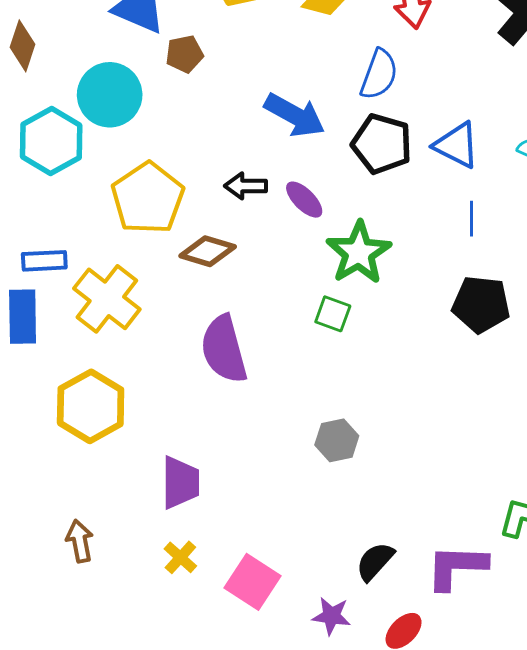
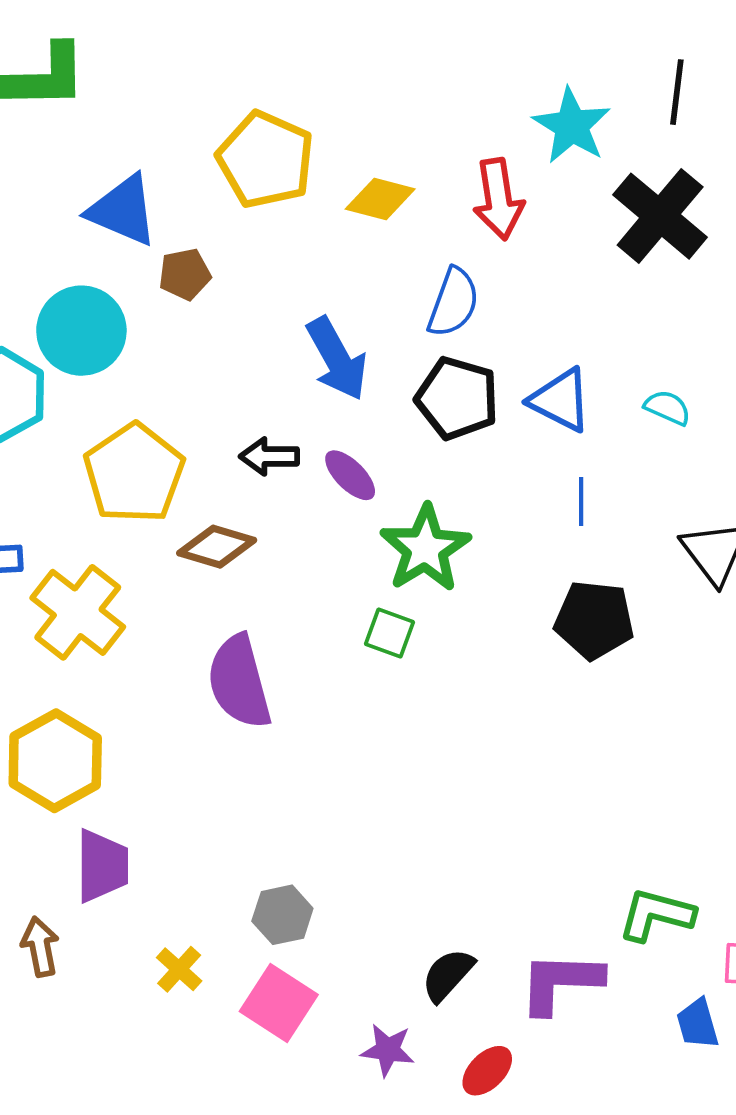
blue arrow: (295, 115) -> (337, 359), turned 32
gray hexagon: (337, 440) -> (282, 915), moved
purple trapezoid: (180, 483) -> (102, 866), moved

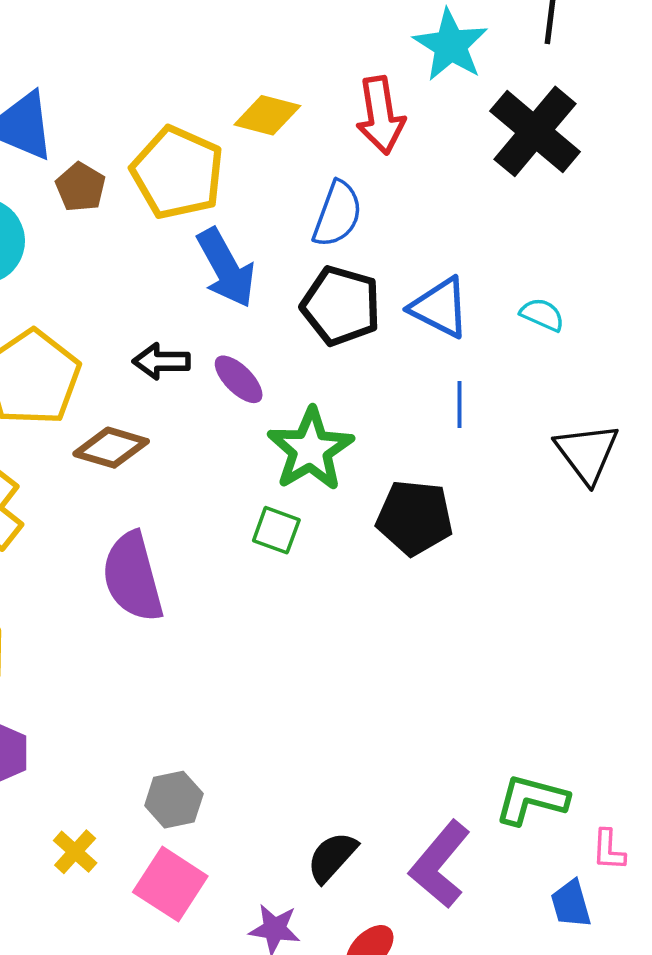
yellow pentagon: (266, 160) -> (178, 173), moved
brown pentagon: (185, 274) -> (81, 187), turned -30
black pentagon: (594, 620) -> (415, 518), moved
purple L-shape: (560, 982) -> (440, 864), turned -52

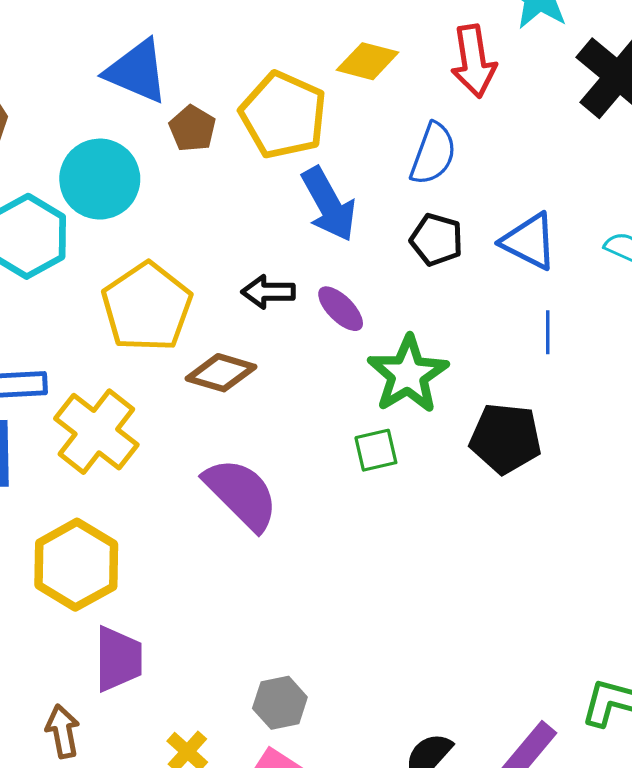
black pentagon: (341, 306) -> (437, 240), size x0.7
green square: (276, 530) -> (376, 450), turned -33
purple semicircle: (133, 577) -> (241, 494), turned 150

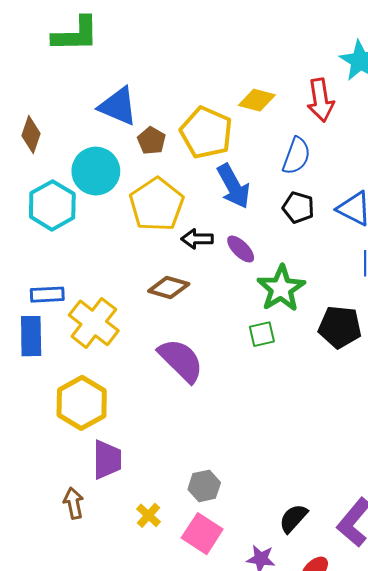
yellow pentagon: (147, 307) -> (157, 204), moved

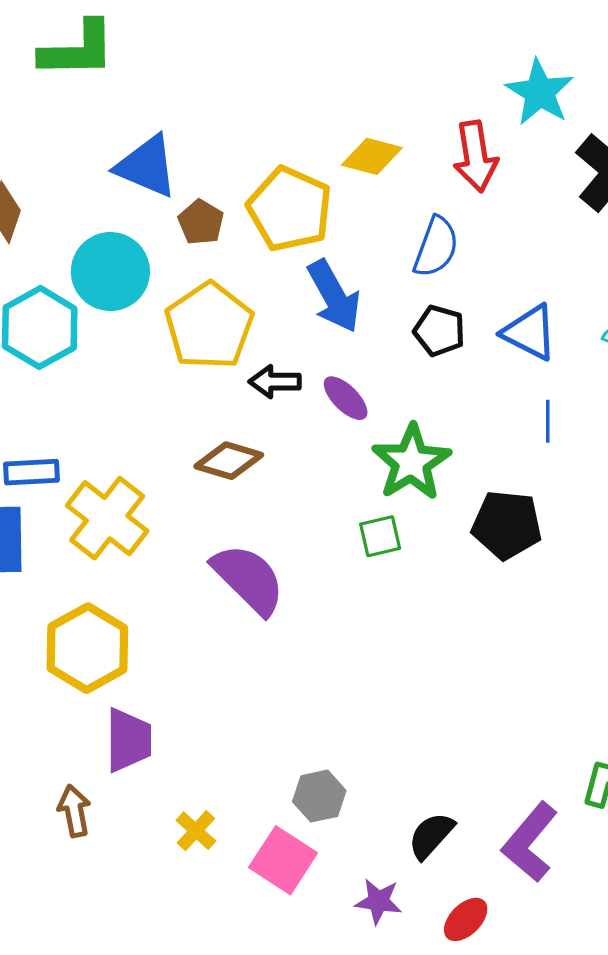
gray hexagon: (204, 486) -> (319, 796), moved

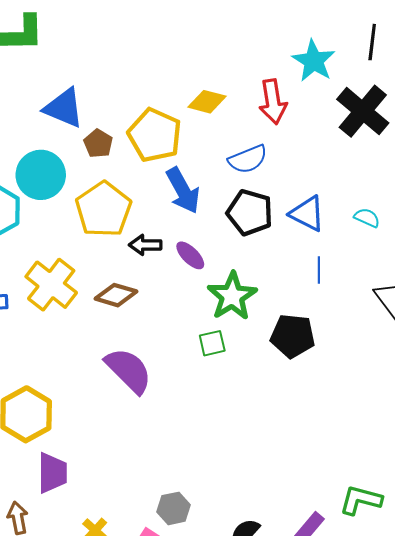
blue semicircle: (436, 247) -> (248, 159), turned 48
black pentagon: (439, 331) -> (250, 213), size x1.4
yellow cross: (107, 518) -> (51, 285), moved

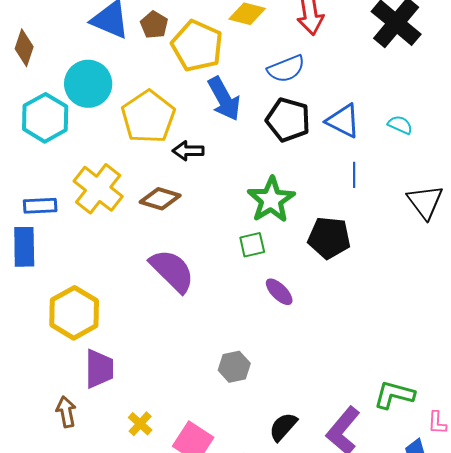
brown pentagon: (98, 144) -> (154, 25), moved
purple ellipse: (190, 255) -> (279, 292), moved
gray hexagon: (174, 508) -> (234, 367), moved

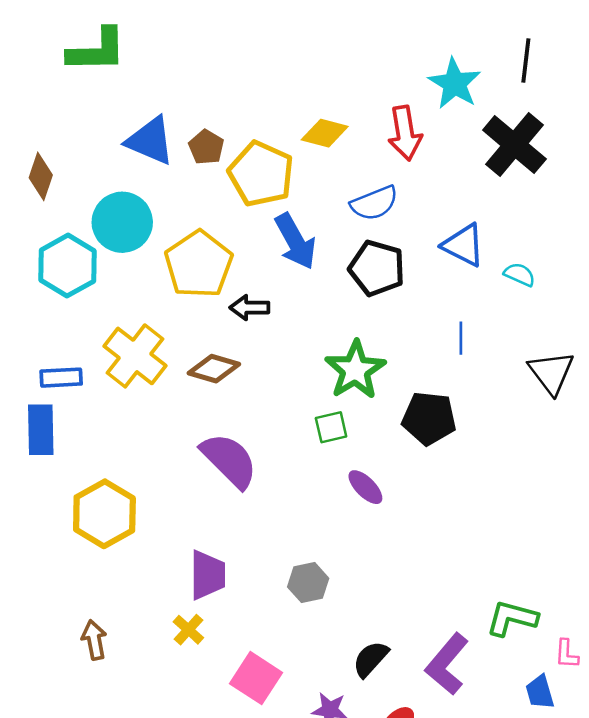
blue triangle: (343, 121) -> (463, 245), moved
purple trapezoid: (99, 369) -> (208, 575), moved
yellow cross: (140, 424) -> (188, 630), moved

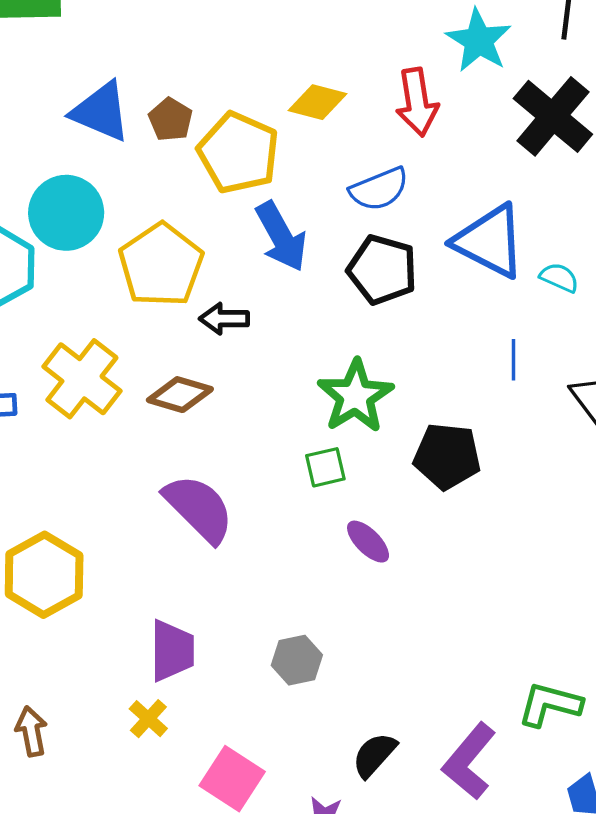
blue triangle: (463, 245) -> (490, 241), size x1.4
blue line: (461, 338) -> (513, 360), moved

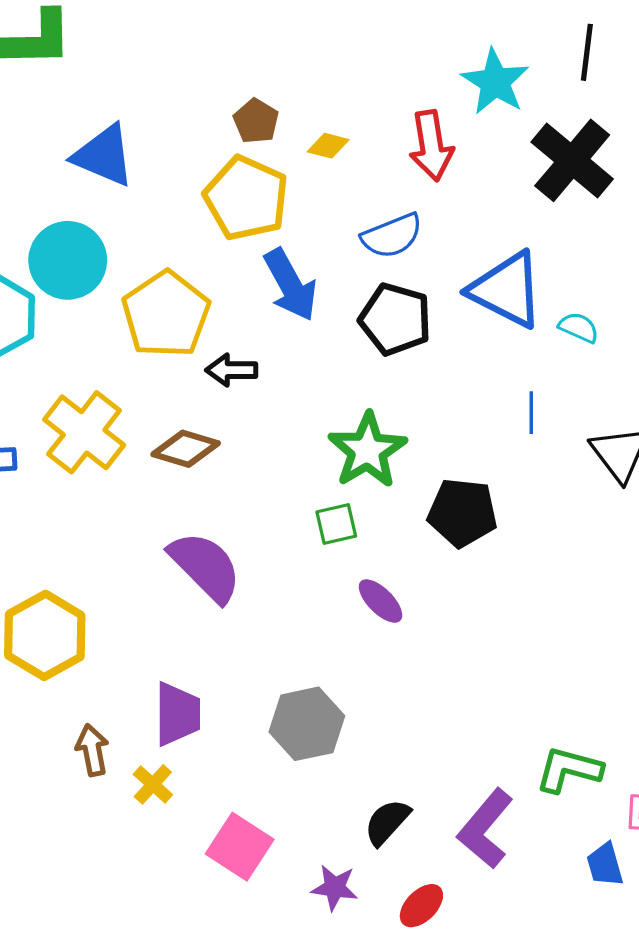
yellow diamond: (317, 102) -> (328, 146), size x0.7
brown pentagon: (170, 120) -> (256, 121), moved
gray hexagon: (297, 660) -> (307, 724), size x1.4
brown arrow: (31, 731) -> (92, 750), moved

